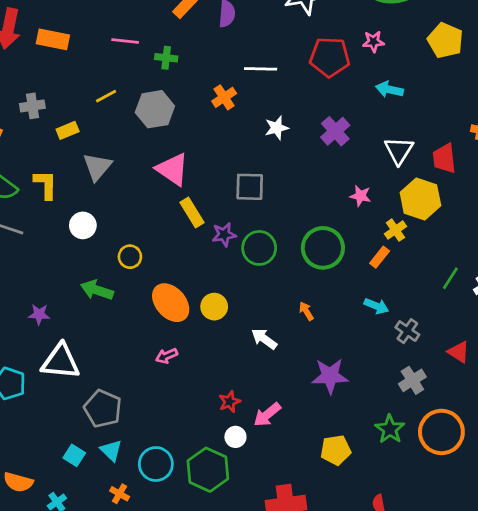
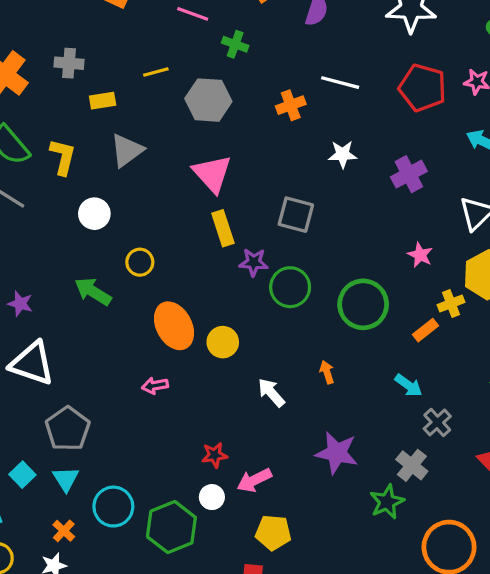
gray cross: (412, 380) -> (412, 465), moved, turned -32
green star: (390, 429) -> (387, 502), moved
yellow pentagon: (336, 450) -> (273, 533), moved

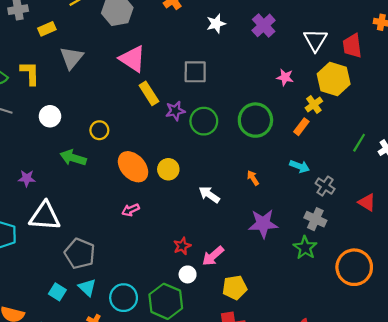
white circle: (94, 214) -> (50, 116), moved
orange arrow: (327, 372) -> (253, 178), moved

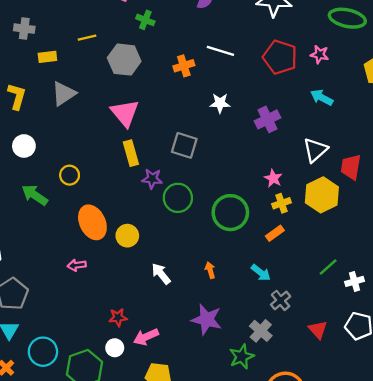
yellow cross: (314, 104) -> (282, 203), moved

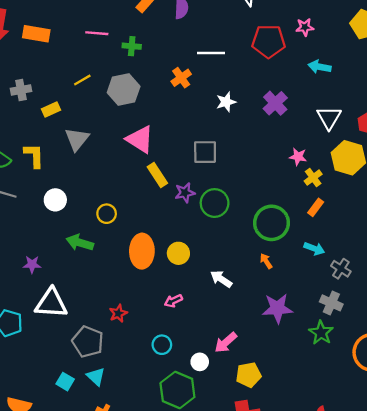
green circle: (230, 213) -> (272, 223), moved
orange ellipse: (92, 222) -> (142, 251), turned 44
pink arrow: (77, 265) -> (173, 301), moved
red star: (118, 317) -> (118, 313), moved
cyan circle: (43, 352) -> (162, 345), moved, size x0.7

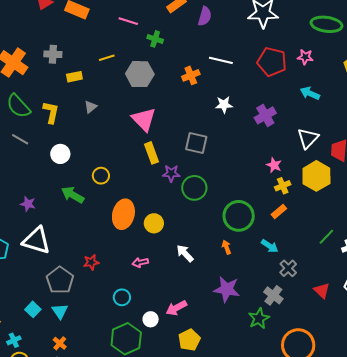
gray triangle: (77, 139) -> (90, 107), size x0.6
yellow pentagon: (249, 375) -> (189, 340), turned -30

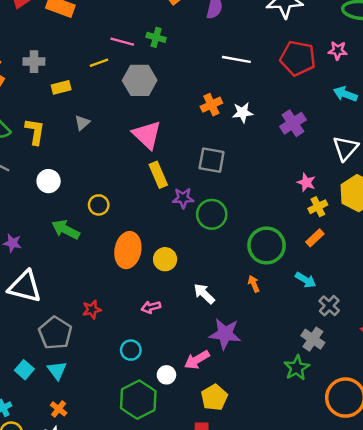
pink line: (128, 21) -> (122, 42), moved
orange cross: (191, 75) -> (211, 105), moved
purple star: (227, 289) -> (225, 334), moved

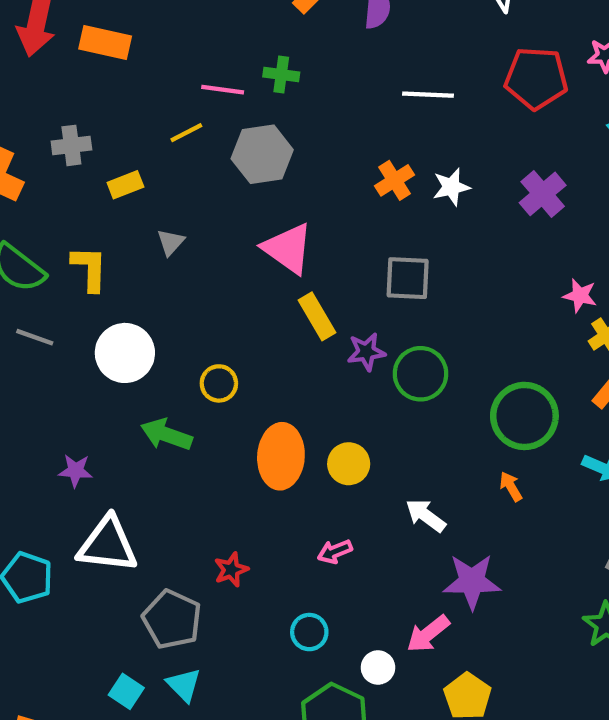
white circle: (49, 181) -> (125, 353), size x1.4

